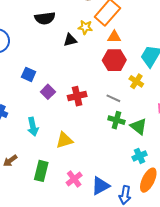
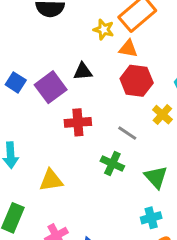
orange triangle: (114, 37) -> (128, 49), moved
black triangle: (70, 40) -> (83, 71), moved
purple square: (48, 92) -> (51, 87), moved, size x1.5
green cross: (116, 120) -> (112, 164), moved

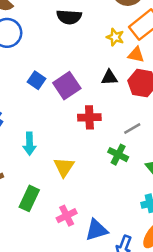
black triangle: (83, 71) -> (109, 78), moved
gray line: (127, 133) -> (132, 128), turned -66
yellow triangle: (51, 180) -> (64, 167), turned -50

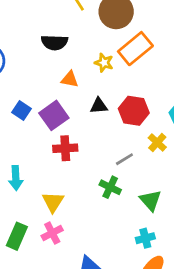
orange triangle: (136, 55) -> (70, 79), moved
red cross: (89, 117) -> (65, 148), moved
pink cross: (67, 216) -> (52, 233), moved

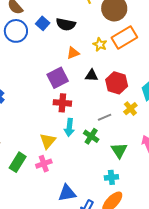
orange triangle: (70, 79) -> (73, 53), turned -40
blue square: (22, 111) -> (43, 23), moved
cyan arrow: (16, 178) -> (69, 127), moved

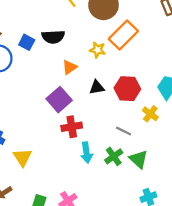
gray line: (105, 117) -> (124, 131), turned 64
green cross: (91, 136) -> (114, 156), turned 35
yellow triangle: (48, 141) -> (22, 157), moved
green triangle: (119, 150) -> (139, 159), moved

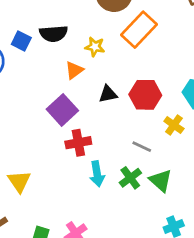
yellow star: (98, 50) -> (95, 47), moved

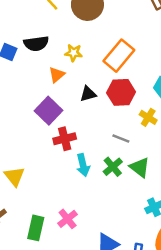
orange rectangle: (139, 30) -> (119, 56), moved

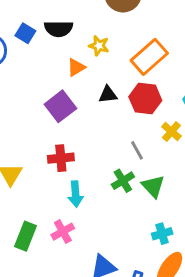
gray line: (121, 138) -> (137, 150), turned 30
red cross: (65, 139) -> (61, 158), moved
cyan arrow: (83, 165) -> (75, 194), moved

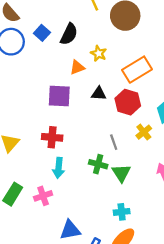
black semicircle: (58, 29) -> (69, 34), turned -75
purple square: (60, 106) -> (59, 96), turned 30
green cross: (123, 181) -> (98, 164), turned 36

